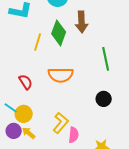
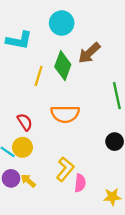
brown arrow: (82, 22) -> (89, 53), turned 50
yellow circle: (24, 114) -> (22, 147), moved

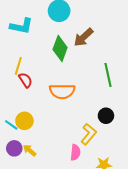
yellow line: (39, 76) -> (18, 66), moved
red semicircle: (25, 122) -> (25, 80), moved
yellow L-shape: (65, 169) -> (89, 134), moved

